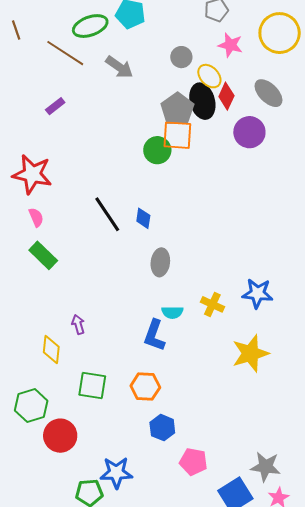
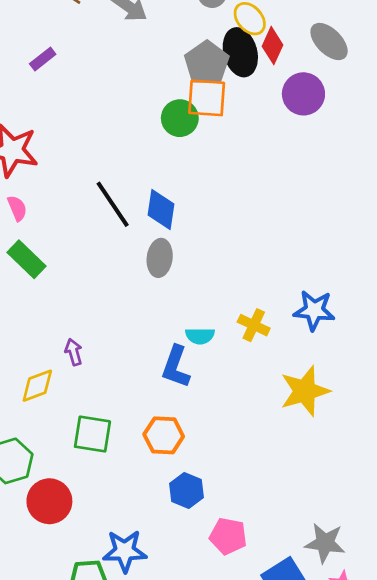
blue diamond: (143, 218) -> (161, 210), size x1.4
gray ellipse: (160, 262) -> (160, 258), moved
yellow diamond: (51, 349) -> (37, 386), turned 64

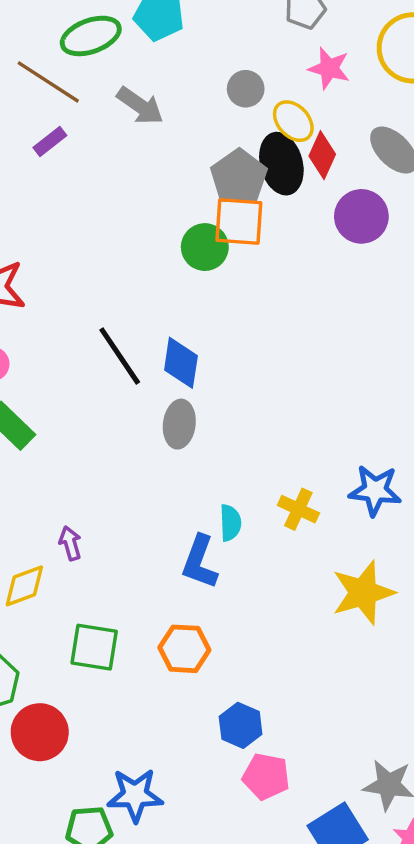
purple rectangle: (43, 59) -> (50, 142), moved
cyan semicircle: (200, 336) -> (230, 523), turned -92
blue hexagon: (187, 490) -> (241, 725), moved

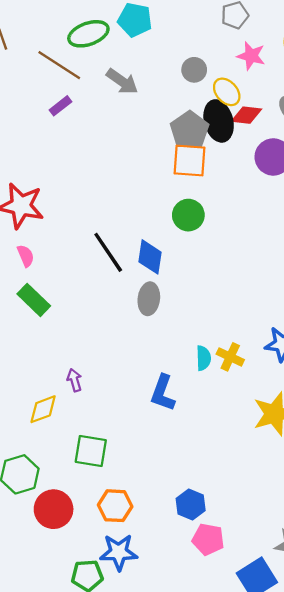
red diamond: (322, 155) -> (246, 115), turned 72
green circle: (205, 247) -> (188, 215), moved
cyan semicircle: (230, 523) -> (203, 358), moved
orange hexagon: (184, 649) -> (115, 506), moved

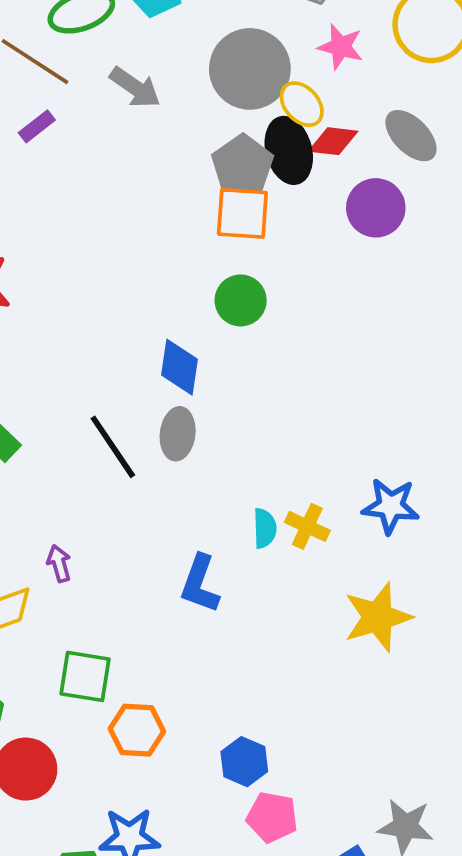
gray circle: (194, 70) -> (250, 69), size x2.0
black line: (108, 252) -> (113, 447), moved
orange hexagon: (115, 506) -> (137, 730), moved

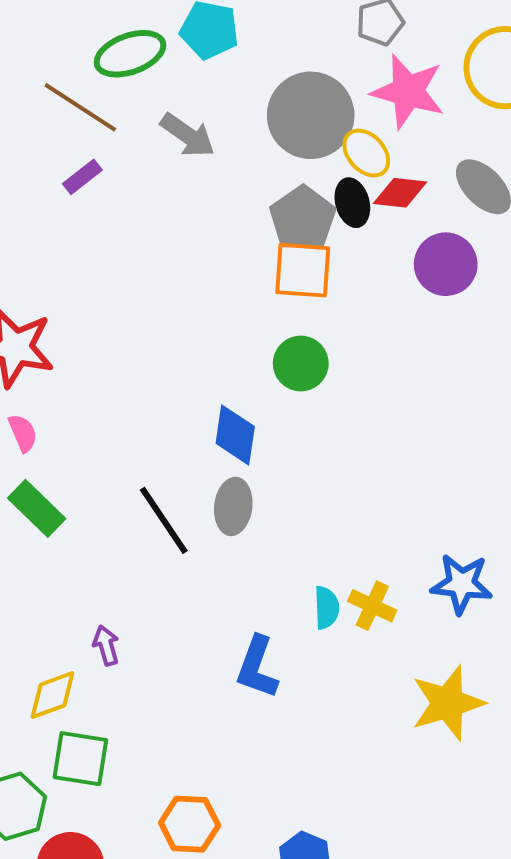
pink star: (341, 47) -> (408, 91), size x1.5
black ellipse: (289, 150) -> (352, 203), size x0.7
green square: (85, 676) -> (80, 759), moved

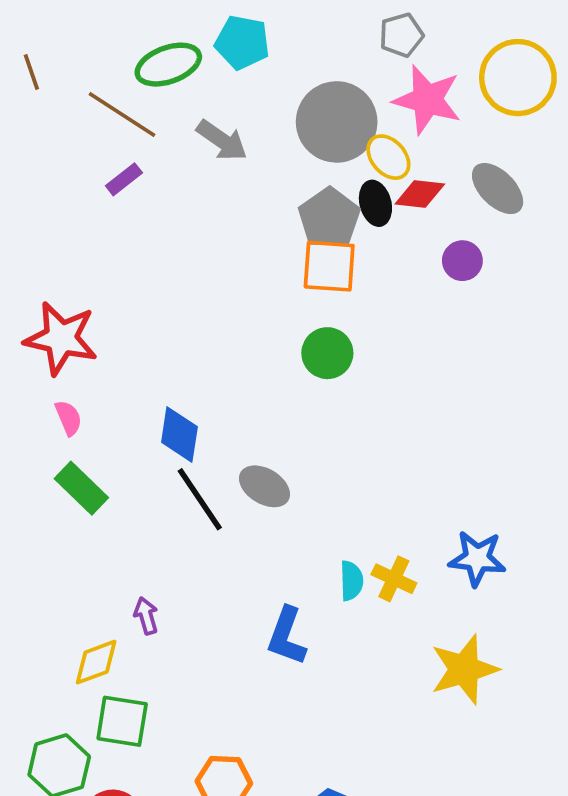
purple circle: (446, 264) -> (462, 261), size x0.7
blue diamond: (235, 435) -> (179, 435), moved
gray ellipse: (233, 506) -> (264, 486), turned -66

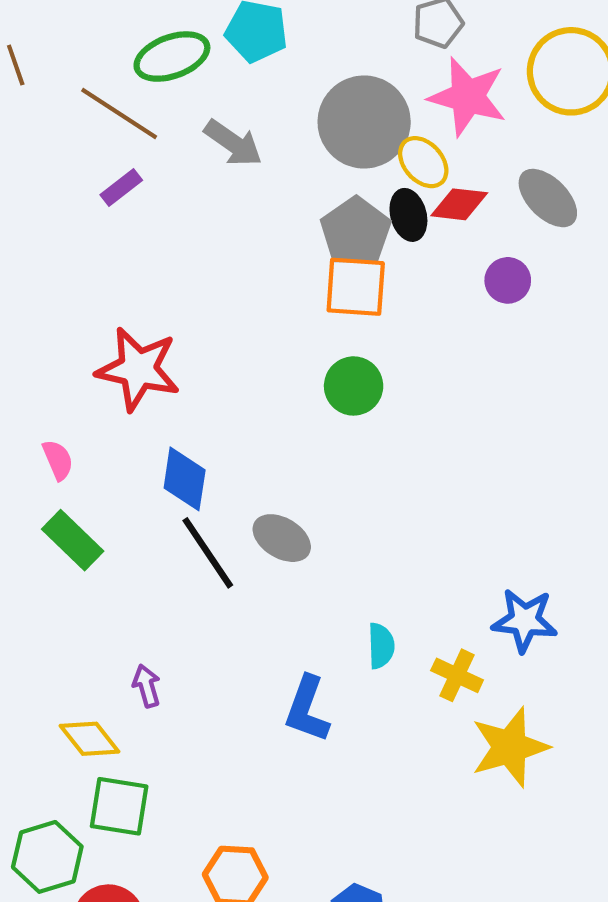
red star: (61, 338) -> (138, 369), moved
yellow cross: (394, 579) -> (457, 675), moved
yellow diamond: (96, 662) -> (90, 739), turned 72

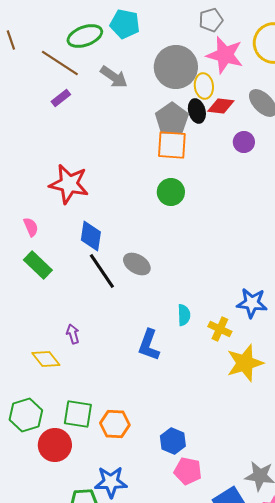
yellow ellipse: (423, 162) -> (204, 86), turned 35
green square: (119, 806) -> (78, 414), moved

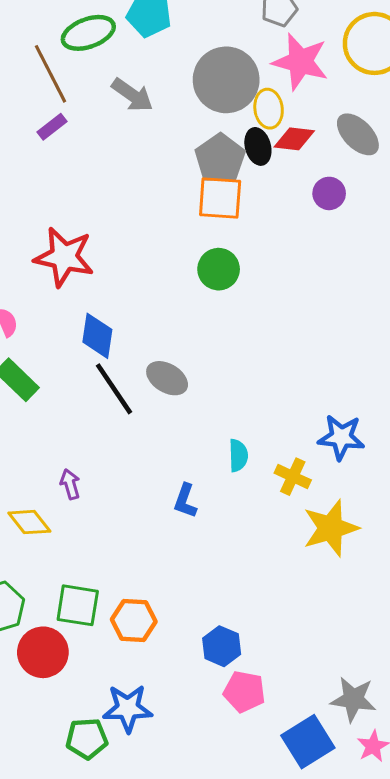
brown line: (60, 63) -> (50, 74), turned 30
blue L-shape: (149, 345) -> (185, 501), size x0.7

